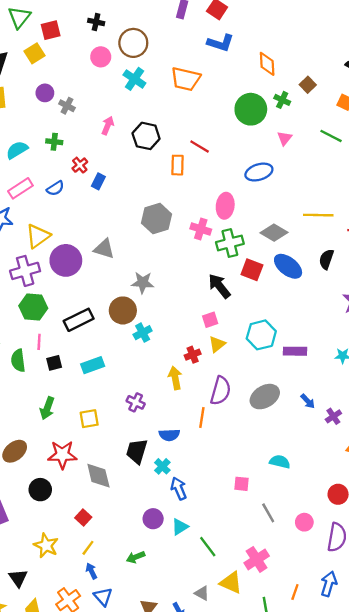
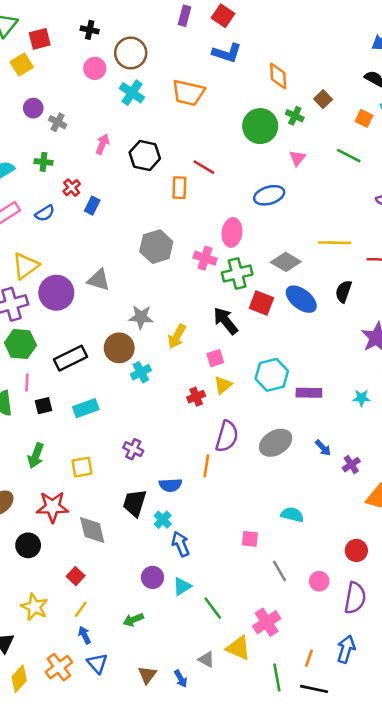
yellow arrow: (175, 378) -> (177, 336), moved, turned -140

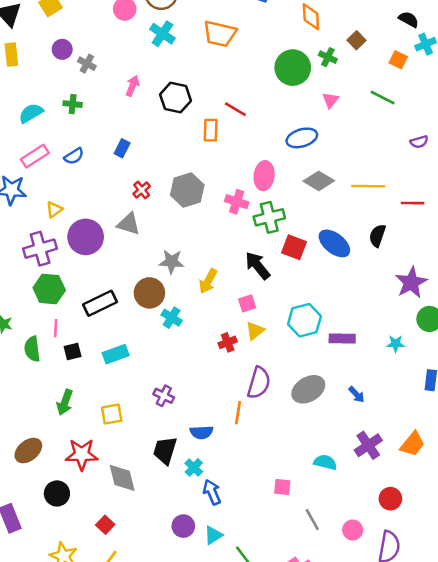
red cross: (72, 188) -> (142, 190), moved
gray diamond: (286, 262) -> (319, 181), moved
yellow triangle: (26, 266) -> (54, 210), size x0.6
cyan cross: (141, 372) -> (172, 318), turned -30
purple cross: (351, 465) -> (368, 445), moved, size x1.5

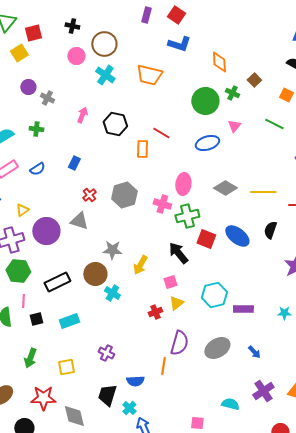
blue ellipse: (302, 138) -> (207, 143), moved

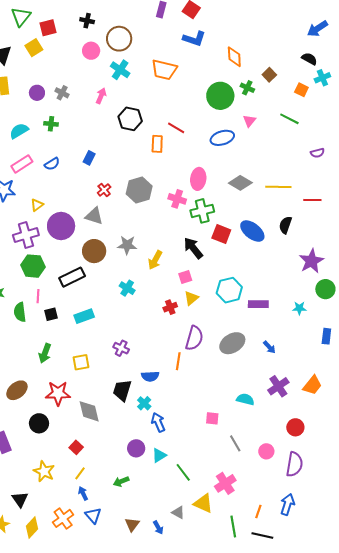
purple circle: (28, 87) -> (37, 93), moved
pink arrow: (82, 115) -> (101, 96), moved
brown circle: (95, 274) -> (94, 251), moved

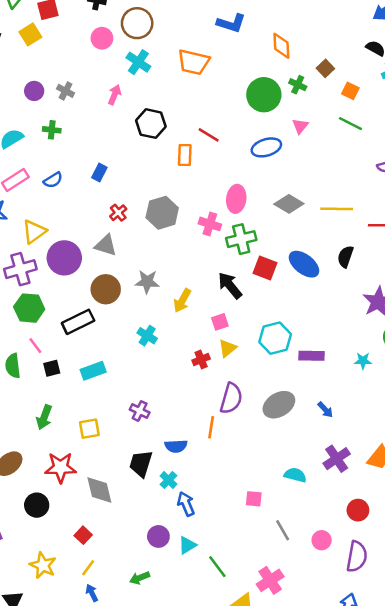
orange square: (301, 90) -> (350, 91), moved
yellow triangle: (37, 205) -> (34, 232), size x1.5
pink line: (38, 296) -> (35, 346), turned -40

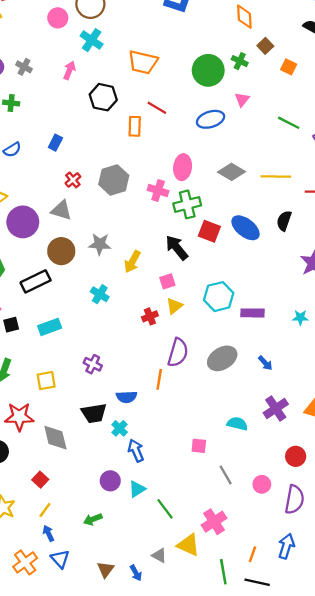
orange diamond: (281, 46) -> (244, 17), moved
orange trapezoid: (194, 62) -> (143, 62), moved
green line: (350, 124) -> (289, 123), moved
black trapezoid: (141, 464) -> (94, 413), turned -116

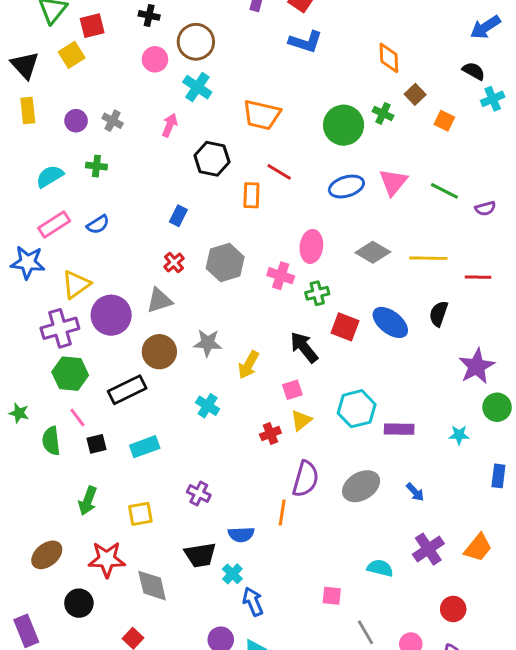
pink triangle: (242, 100) -> (393, 182), moved, size x1.5
blue rectangle: (55, 143) -> (178, 216), moved
green cross: (187, 204) -> (317, 293), size x0.7
gray triangle: (61, 210) -> (159, 301), turned -35

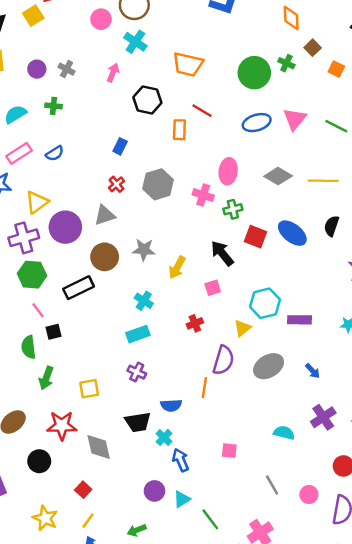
yellow triangle: (301, 420) -> (242, 328), moved
green semicircle: (51, 441) -> (29, 347), moved
cyan rectangle: (145, 447) -> (138, 334), moved
pink square: (332, 596) -> (229, 451), moved

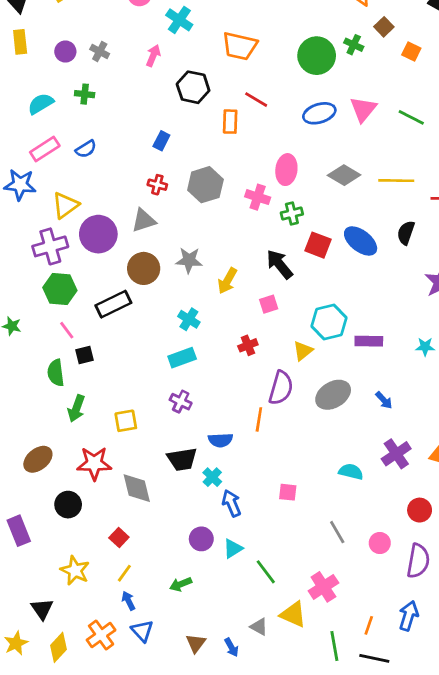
red cross: (116, 184) -> (157, 185), turned -35

